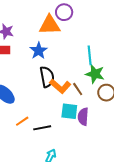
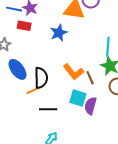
black semicircle: (47, 77) -> (41, 78), moved
orange line: (22, 121) -> (33, 90), moved

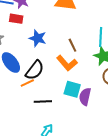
blue star: (59, 33) -> (38, 38), moved, turned -30
black semicircle: (41, 78) -> (35, 70), turned 40
brown line: (90, 78) -> (72, 45), moved

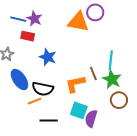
brown line: (72, 45) -> (93, 74), moved
orange L-shape: (67, 63) -> (75, 84), turned 115
black semicircle: (35, 70) -> (43, 89), turned 60

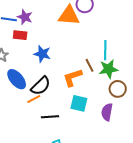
green star: (112, 79) -> (108, 69), turned -30
black semicircle: (43, 89) -> (41, 86), turned -50
purple semicircle: (91, 119) -> (107, 112), moved

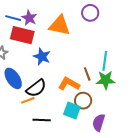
orange triangle: (69, 16) -> (60, 25), moved
red rectangle: (20, 35) -> (22, 35), size x1.6
orange L-shape: (73, 77) -> (69, 84), turned 40
brown circle: (118, 89) -> (83, 101), moved

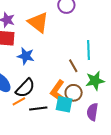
orange triangle: (60, 25) -> (38, 22), turned 35
green star: (106, 80) -> (95, 81), moved
orange L-shape: (69, 84) -> (57, 91), moved, turned -75
black line: (42, 120) -> (38, 108), moved

